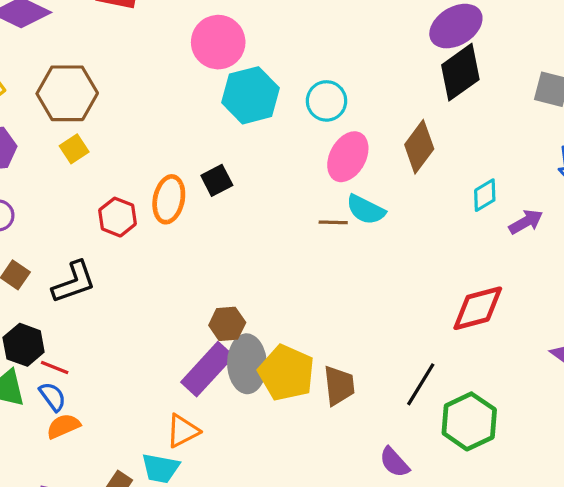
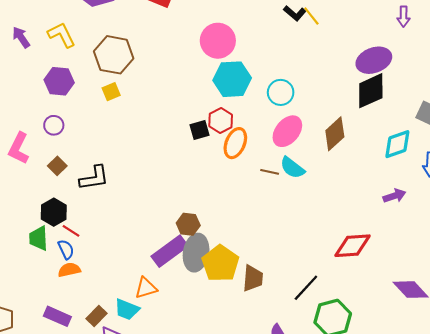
cyan diamond: (485, 195) -> (397, 144), moved, size x1.4
orange ellipse: (169, 199) -> (235, 143), moved
red hexagon: (117, 217) -> (221, 120), moved

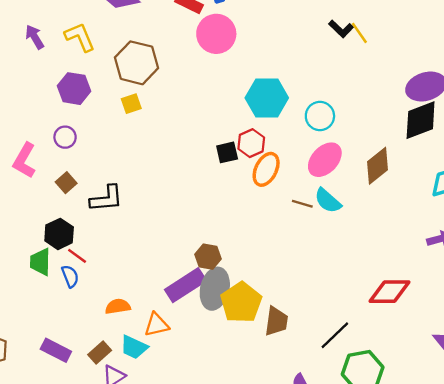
pink circle: (218, 41) -> (216, 34), moved
orange semicircle: (69, 270) -> (118, 307), moved

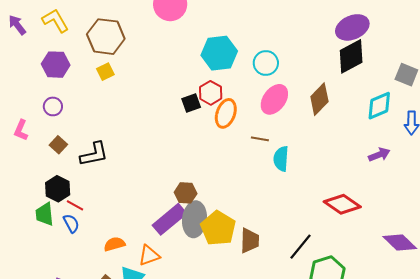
pink L-shape: (24, 160) -> (21, 130), size x0.7
cyan semicircle: (328, 201) -> (281, 159), moved, turned 60
red diamond: (390, 292) -> (342, 204), turned 42

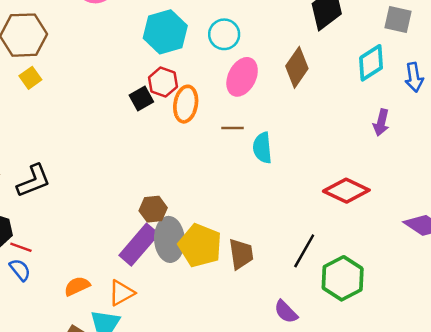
purple arrow: (379, 155) -> (381, 123), turned 135

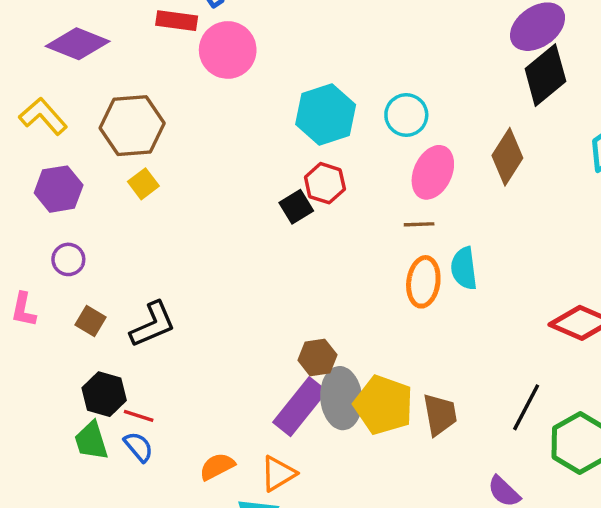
orange ellipse: (186, 104) -> (423, 282), moved
brown line: (232, 128) -> (419, 224), moved

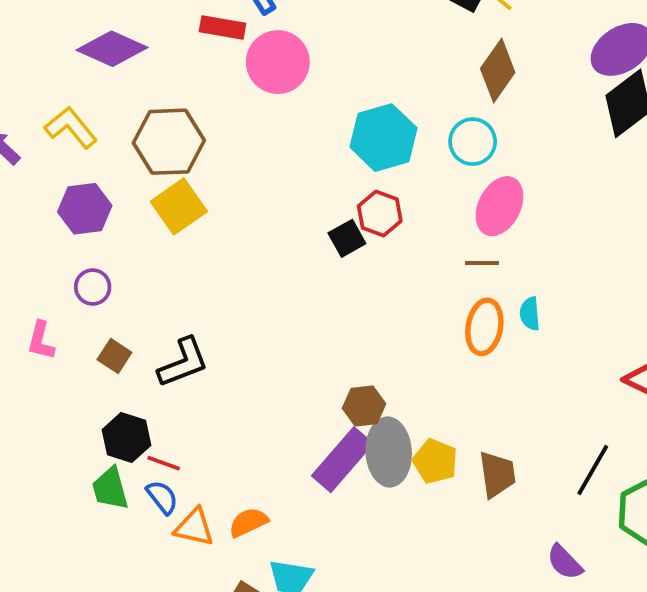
brown diamond: (507, 157) -> (498, 71), moved
yellow square: (143, 184) -> (179, 206), size x1.6
cyan semicircle: (464, 268) -> (530, 314), size x0.7
yellow pentagon: (384, 405) -> (435, 461), size x0.7
orange triangle: (278, 474) -> (194, 527), moved, turned 42

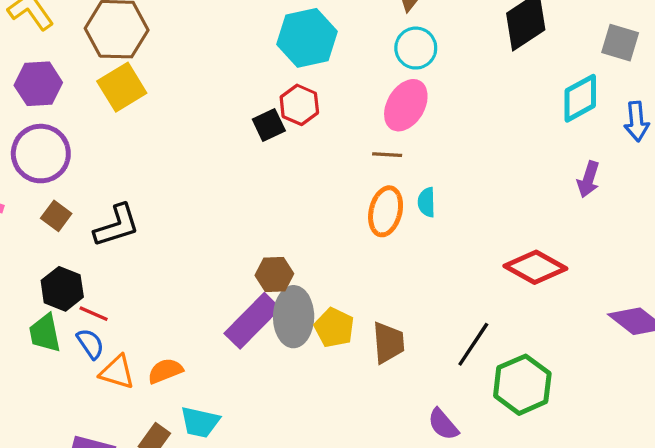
cyan circle: (473, 142) -> (416, 48), moved
purple circle: (93, 287) -> (41, 154), size x1.8

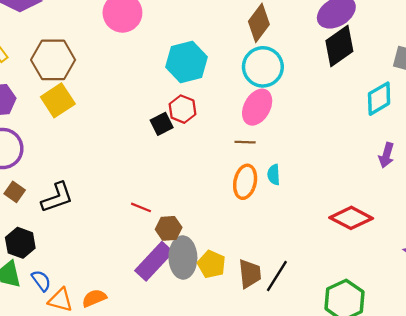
cyan circle: (416, 48) -> (263, 67), size x1.4
red line: (94, 314) -> (141, 207), moved
black line: (473, 344) -> (277, 276), moved

